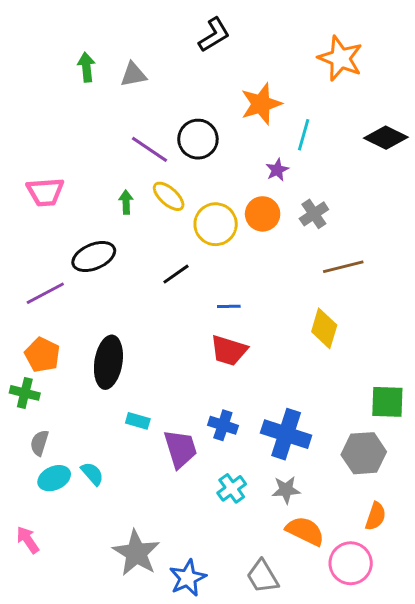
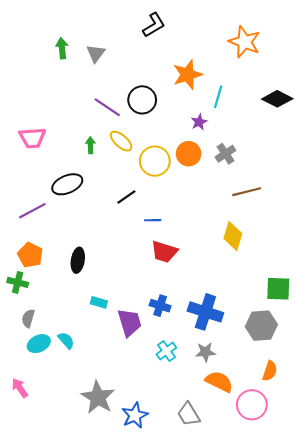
gray triangle: (133, 75) -> (96, 53), turned -42
blue line: (229, 306) -> (153, 220), moved
black ellipse: (108, 362) -> (78, 260), size x0.7

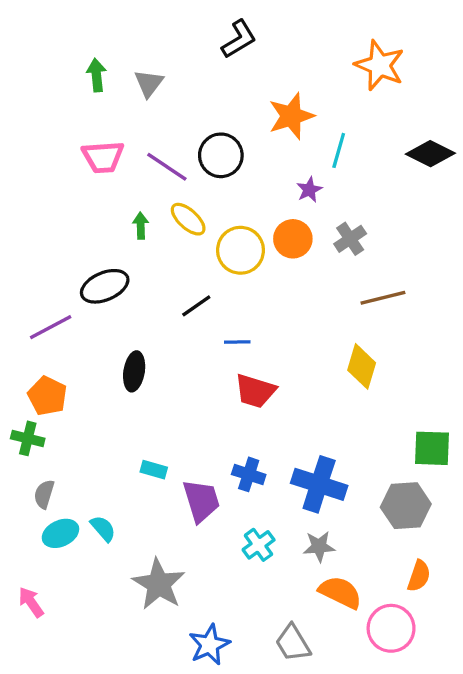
pink trapezoid: (32, 138) -> (103, 157), moved
black ellipse: (78, 260) -> (134, 371), moved
gray star: (98, 397) -> (159, 584), moved

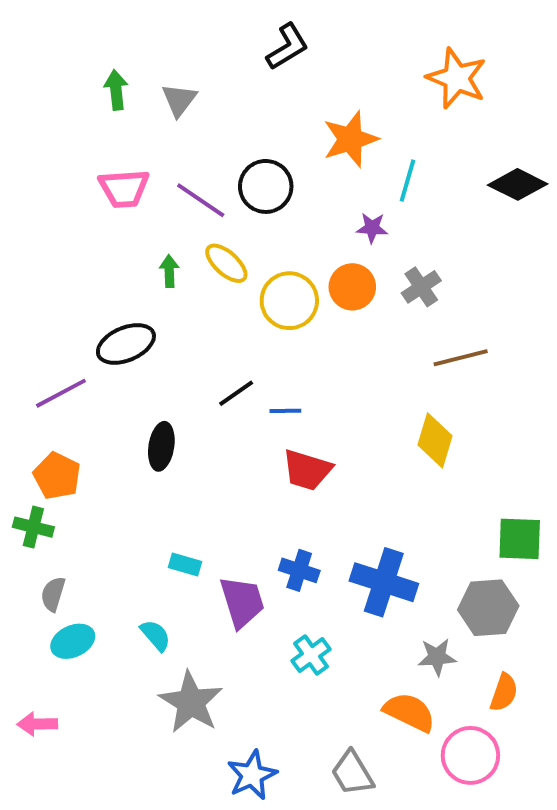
purple star: (309, 190) -> (372, 228), turned 30
black line: (196, 306) -> (236, 393), moved
cyan semicircle: (103, 528) -> (155, 635), moved
gray star: (319, 546) -> (437, 657), moved
pink arrow: (31, 602) -> (37, 724), turned -56

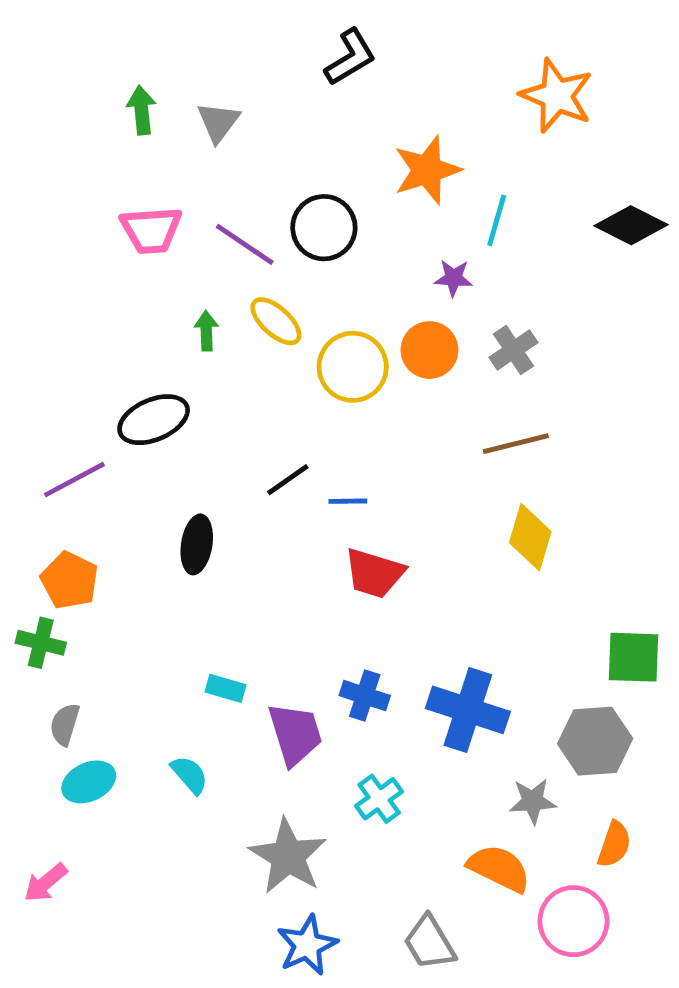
brown line: (461, 358) -> (516, 444), moved
gray star: (191, 702) -> (288, 856), moved
pink arrow: (37, 724) -> (46, 883), turned -39

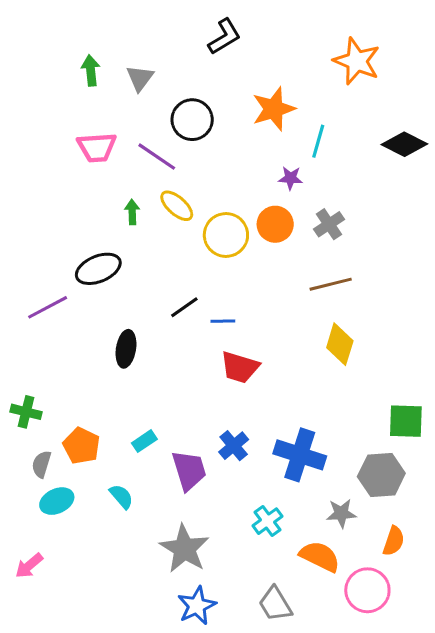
black circle: (324, 228) -> (192, 120), moved
orange pentagon: (70, 580) -> (81, 446), moved
cyan rectangle: (226, 688) -> (144, 441), turned -50
blue cross: (365, 696) -> (234, 446), turned 32
cyan cross: (379, 799) -> (267, 521), moved

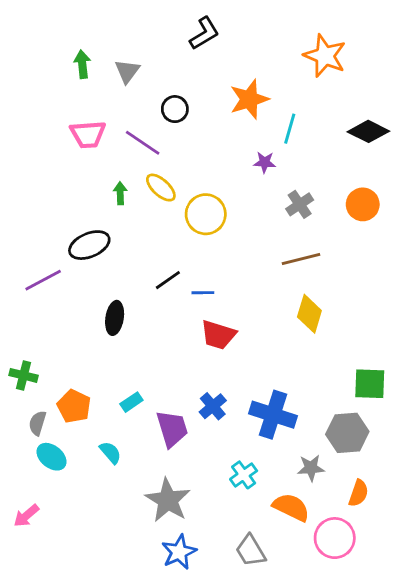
black circle: (192, 120) -> (175, 109), size x0.7
orange circle: (275, 224) -> (363, 204), moved
cyan ellipse: (57, 501) -> (52, 457), turned 64

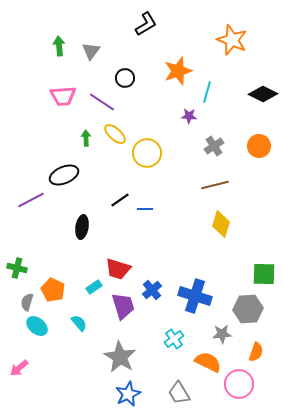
red trapezoid: (218, 335) -> (118, 269), moved

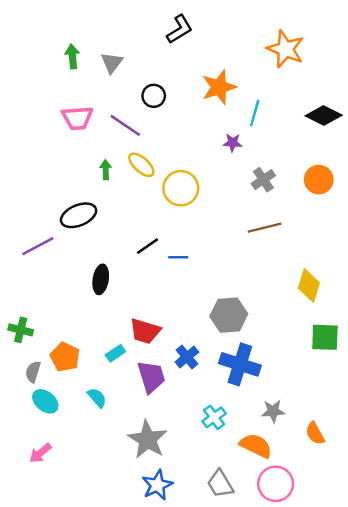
yellow diamond: (221, 224) -> (309, 286), moved
gray hexagon: (248, 309) -> (229, 315), moved
orange semicircle: (256, 352) -> (315, 433), turned 132
pink arrow: (19, 368) -> (40, 453), moved
pink circle: (239, 384) -> (276, 484), moved

